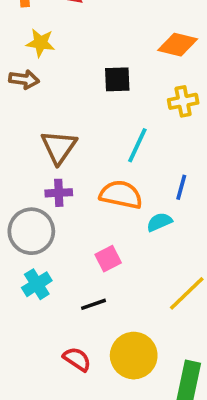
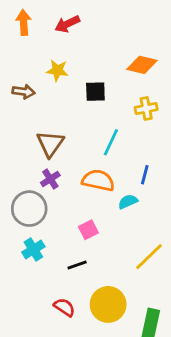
yellow star: (40, 43) -> (57, 70), moved
purple cross: (59, 193) -> (50, 179), turned -30

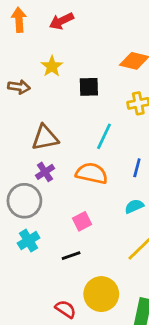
yellow star: (57, 70) -> (52, 66), turned 30
brown triangle: (50, 144) -> (45, 138), turned 44
cyan semicircle: (128, 202) -> (134, 206), moved
red semicircle: (64, 307) -> (66, 309), moved

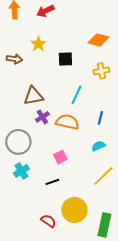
purple cross: (45, 172) -> (42, 117), moved

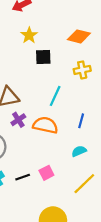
yellow star: (38, 44) -> (29, 35), moved
pink square: (60, 157) -> (46, 173), moved
black line: (52, 182) -> (23, 177), moved

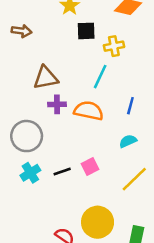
yellow cross: (82, 70) -> (114, 46), moved
purple cross: (18, 120) -> (57, 104), turned 32

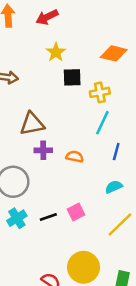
cyan line: (100, 77) -> (102, 123), moved
orange semicircle: (89, 111) -> (75, 157), size x0.6

